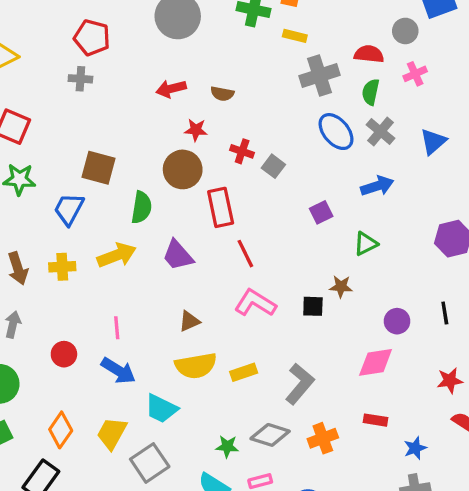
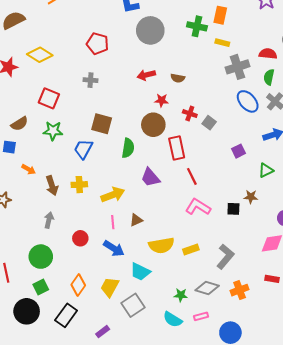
gray cross: (80, 79) -> (90, 80), moved
yellow arrow: (117, 255) -> (113, 195), moved
brown triangle: (189, 321) -> (136, 220), moved

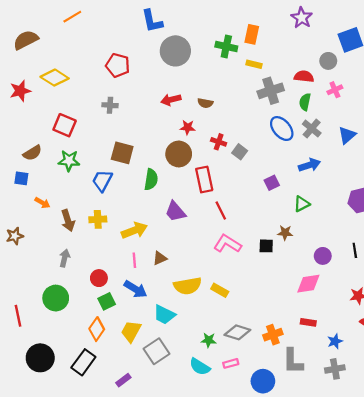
yellow rectangle: (191, 249) -> (220, 290), turned 49
gray L-shape: (225, 257) -> (293, 361), moved, turned 140
green square: (41, 287) -> (107, 301), moved

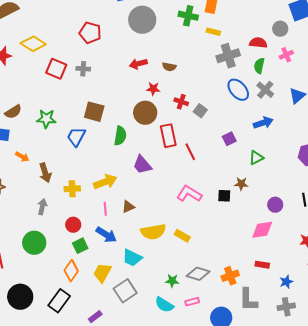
red square: (65, 125) -> (56, 69), moved
red line: (221, 210) -> (190, 152), moved
yellow cross: (98, 219) -> (72, 189), moved

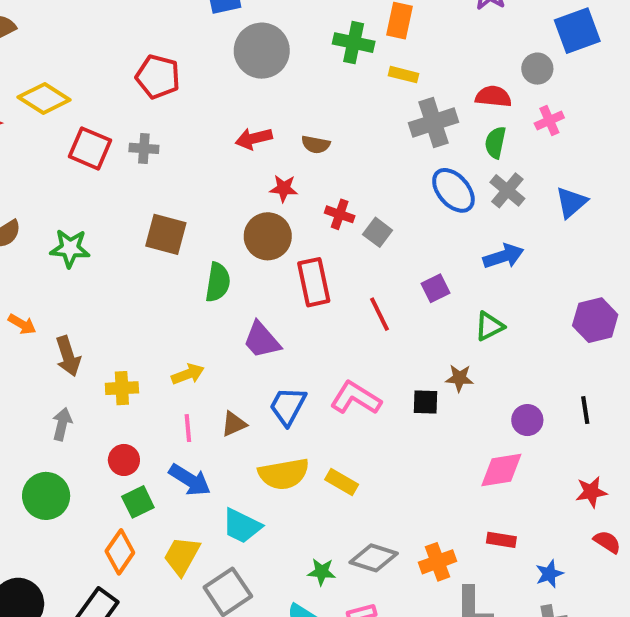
blue trapezoid: (76, 137) -> (288, 406), moved
red line: (190, 152) -> (380, 314), moved
yellow arrow: (105, 182) -> (188, 374), size x0.7

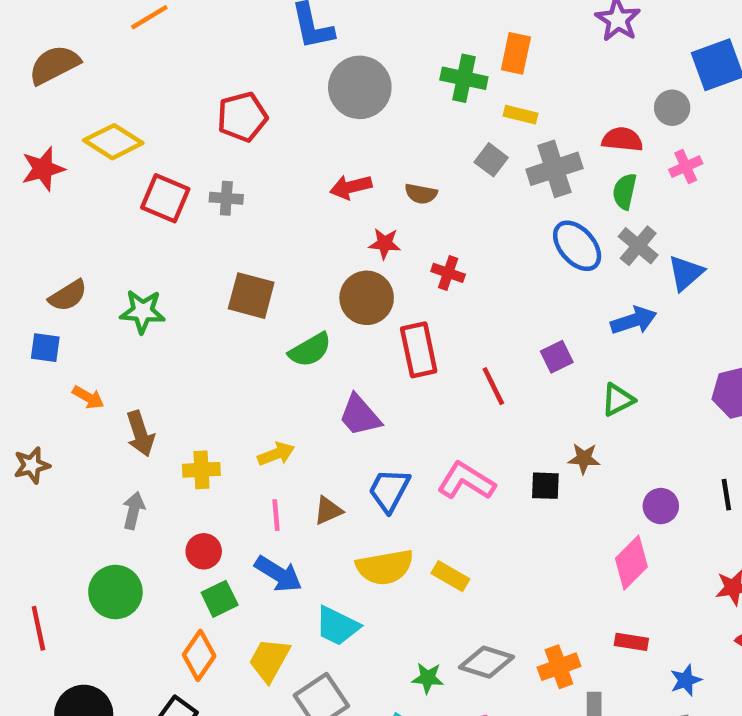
red pentagon: (158, 77) -> (242, 117), turned -30
blue triangle: (571, 202) -> (686, 273), moved
gray square: (378, 232) -> (491, 160), moved
green semicircle: (218, 282) -> (310, 350), turned 51
pink diamond: (501, 470) -> (631, 563), turned -36

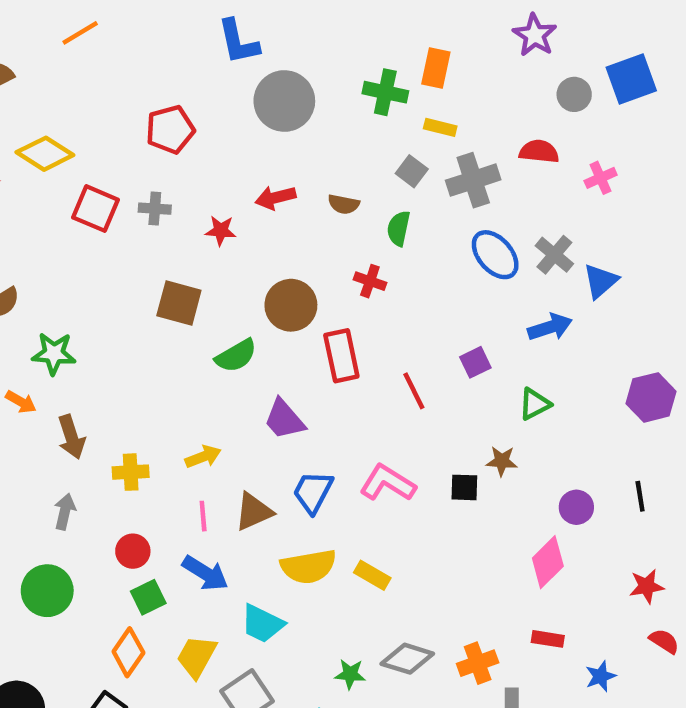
gray circle: (672, 108) -> (574, 94), moved
green semicircle: (625, 191) -> (399, 228), moved
red star: (385, 244) -> (221, 231), moved
green star: (143, 311) -> (54, 354), moved
brown triangle: (328, 511) -> (254, 512), size x1.4

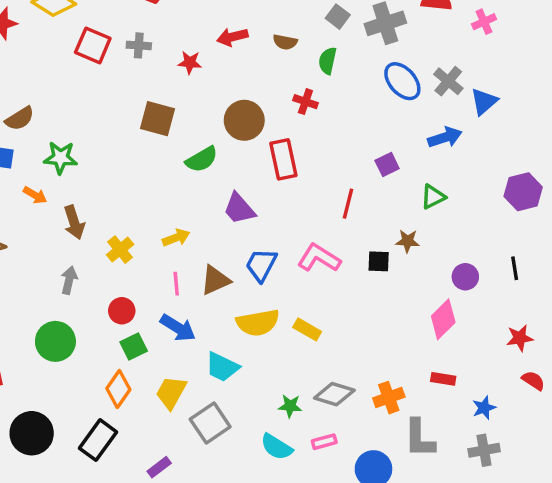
red line: (414, 391) -> (348, 204), moved, turned 40
yellow cross: (131, 472) -> (120, 250), turned -36

